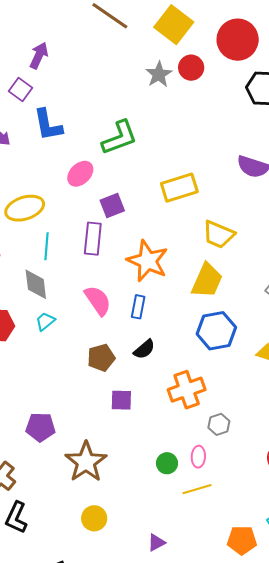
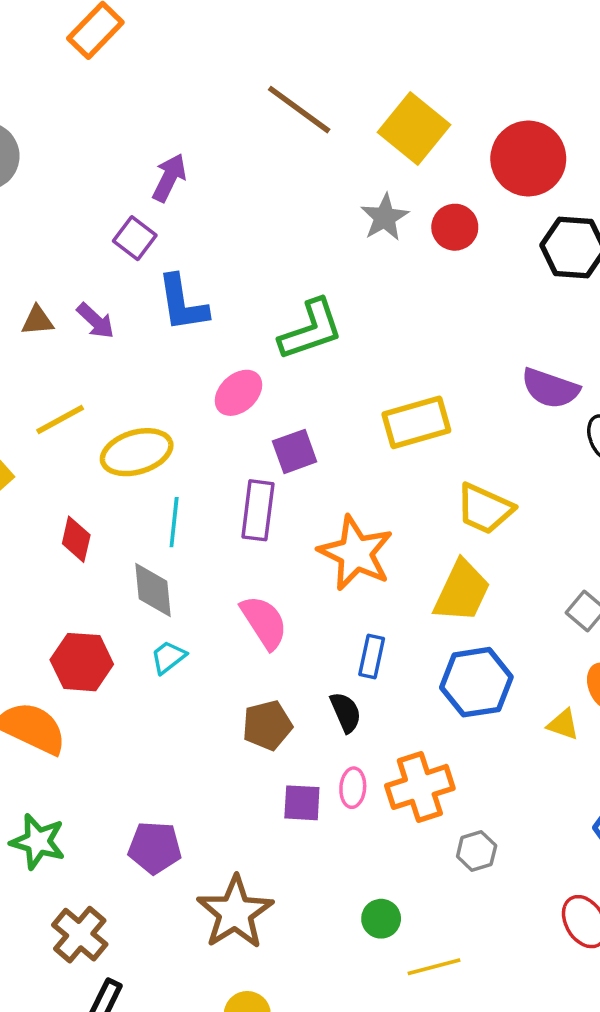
red circle: (191, 68) -> (455, 227), moved
blue rectangle: (138, 307) -> (372, 657), moved
black semicircle: (144, 349) -> (346, 712), turned -75
pink ellipse: (198, 457) -> (353, 788), moved

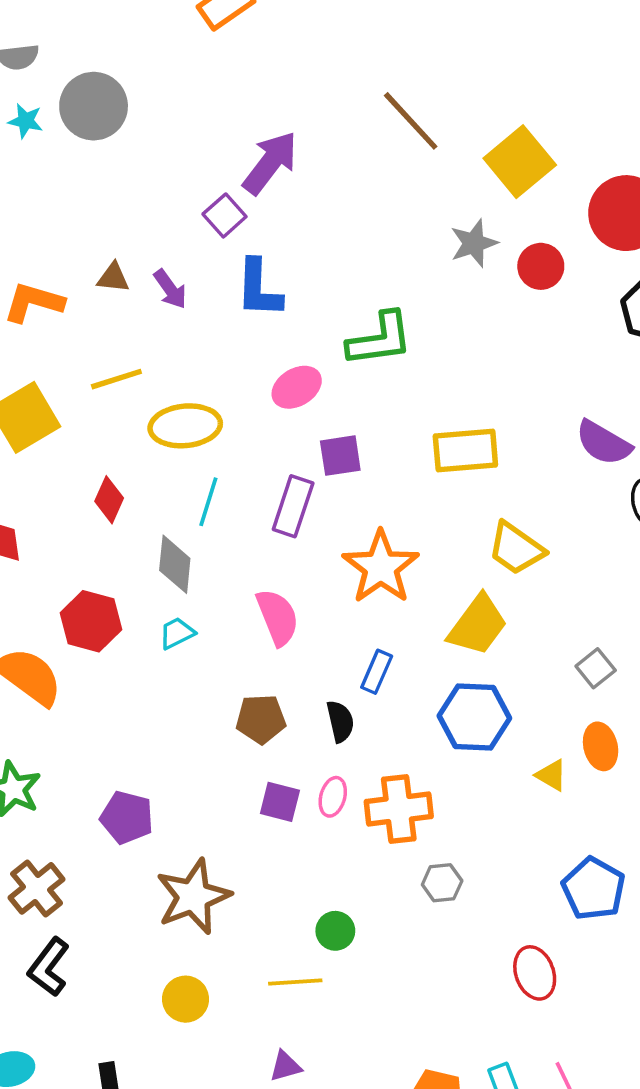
purple arrow: (169, 178) -> (270, 163), size x1.4
yellow line: (434, 967) -> (295, 982), moved

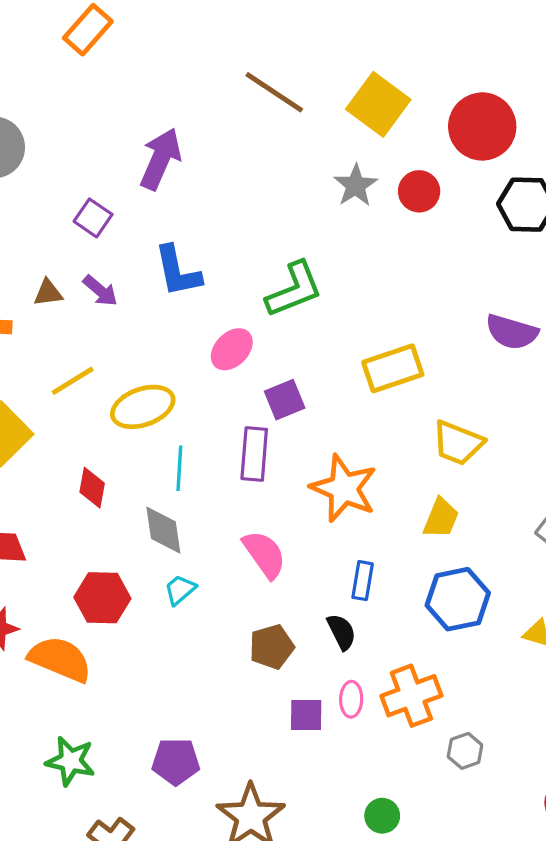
purple square: (225, 215) -> (93, 218), moved
yellow trapezoid: (478, 625) -> (441, 518), size x0.7

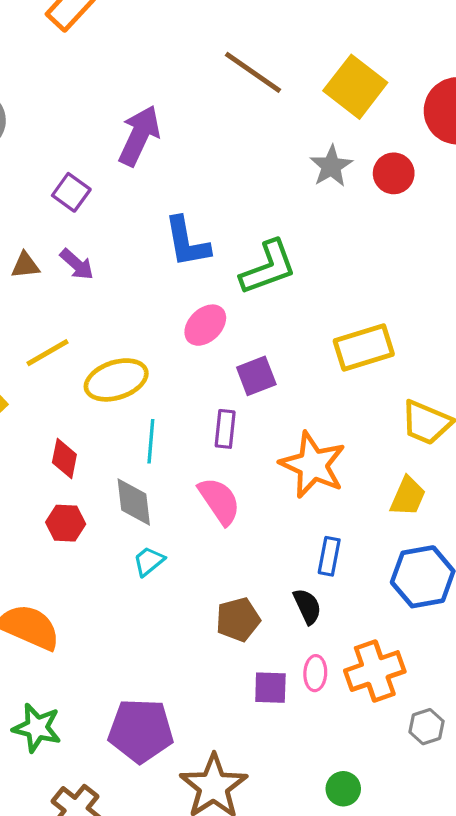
blue L-shape: (178, 271) -> (187, 242), moved
purple rectangle: (254, 454) -> (225, 429), size x0.7
pink semicircle: (264, 554) -> (219, 501), moved
red hexagon: (102, 598) -> (66, 523), moved, size x0.7
purple pentagon: (176, 761) -> (141, 731), size x1.4

